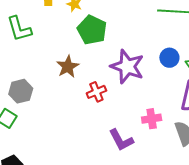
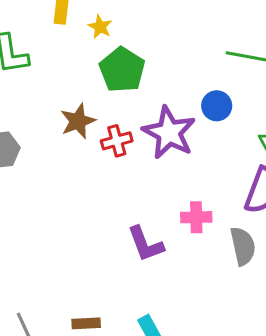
blue circle: (169, 58) -> (217, 106), moved
red cross: (96, 92) -> (117, 141), moved

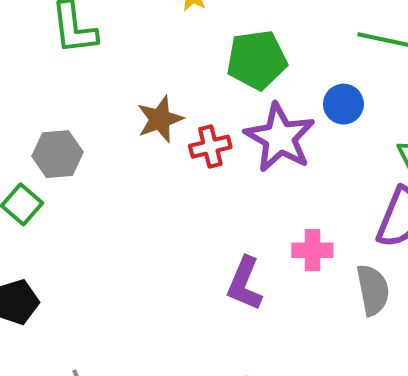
green pentagon: (122, 70) -> (257, 60), moved, turned 30
purple L-shape: (146, 244) -> (245, 284), turned 42

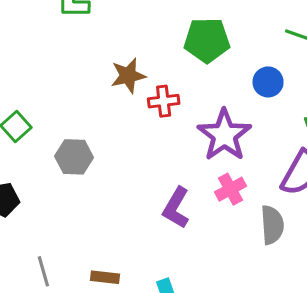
purple star: (280, 138) -> (224, 135), moved
gray hexagon: (57, 154) -> (74, 157), moved
pink cross: (312, 250) -> (230, 189), turned -36

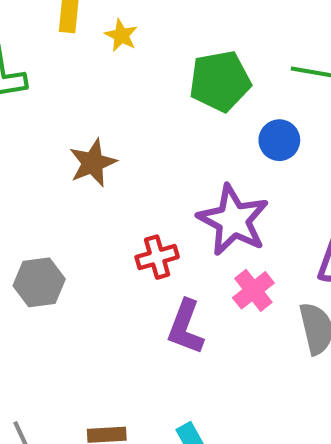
green pentagon: (207, 40) -> (220, 81), moved
red cross: (164, 101) -> (157, 257), moved

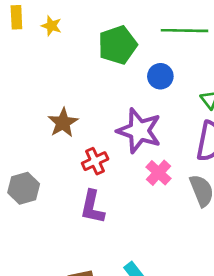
brown star: (93, 163) -> (63, 123), moved
purple L-shape: (186, 327) -> (92, 207), moved

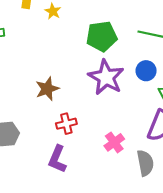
blue circle: (160, 76) -> (146, 71), moved
purple star: (139, 131) -> (106, 77), moved

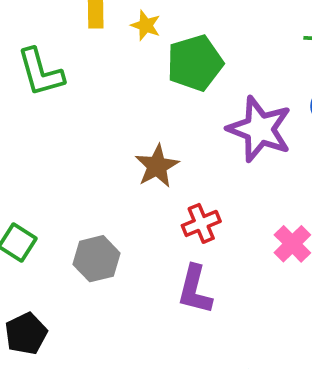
green pentagon: (102, 36) -> (195, 63), moved

